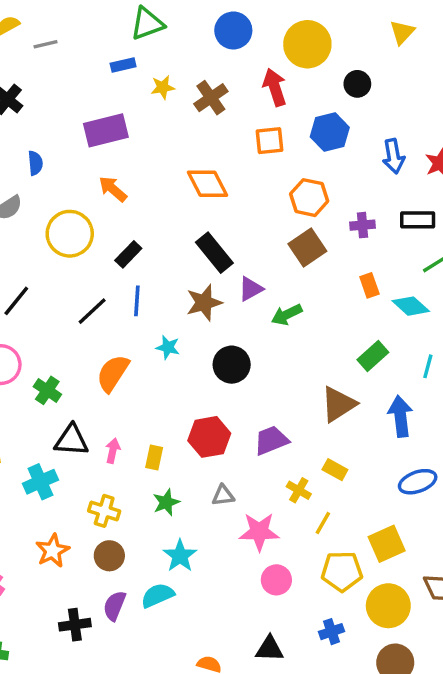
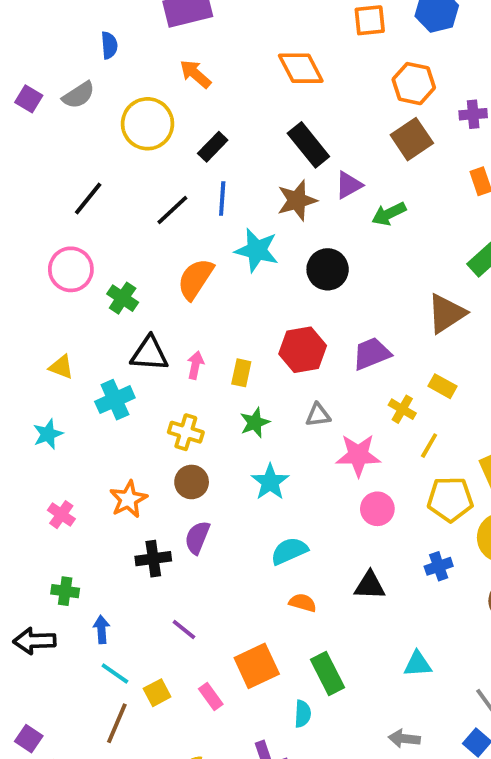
cyan star: (168, 347) -> (257, 250), size x1.6
orange star: (52, 551) -> (128, 499), moved
cyan semicircle: (158, 595) -> (289, 551), moved

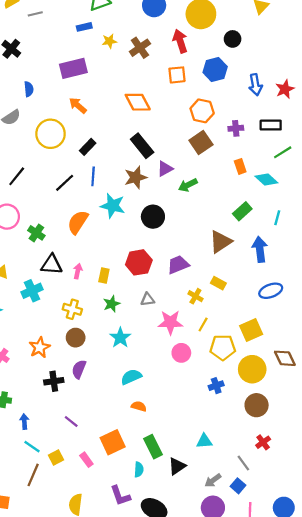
yellow line: (429, 446) -> (203, 325), moved
black triangle: (370, 585) -> (177, 466), moved, turned -36
gray arrow: (404, 739) -> (213, 480), moved, turned -42

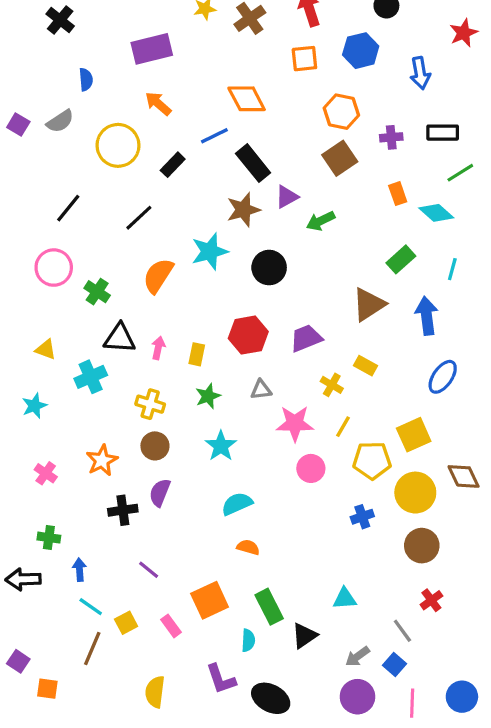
red star: (285, 89) -> (464, 33), moved
blue line: (93, 176) -> (214, 136), moved, turned 60
cyan star: (113, 206) -> (210, 251), turned -30
blue ellipse: (271, 291) -> (443, 377), turned -35

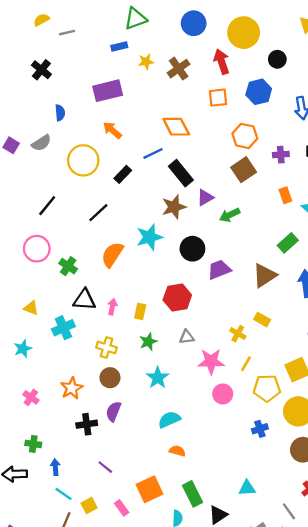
purple trapezoid: (306, 338) -> (219, 270), moved

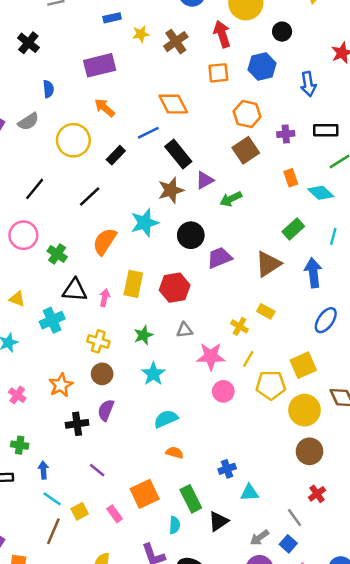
yellow rectangle: (140, 311) -> (133, 284), moved, size x1.5
blue cross: (260, 429) -> (227, 469), moved

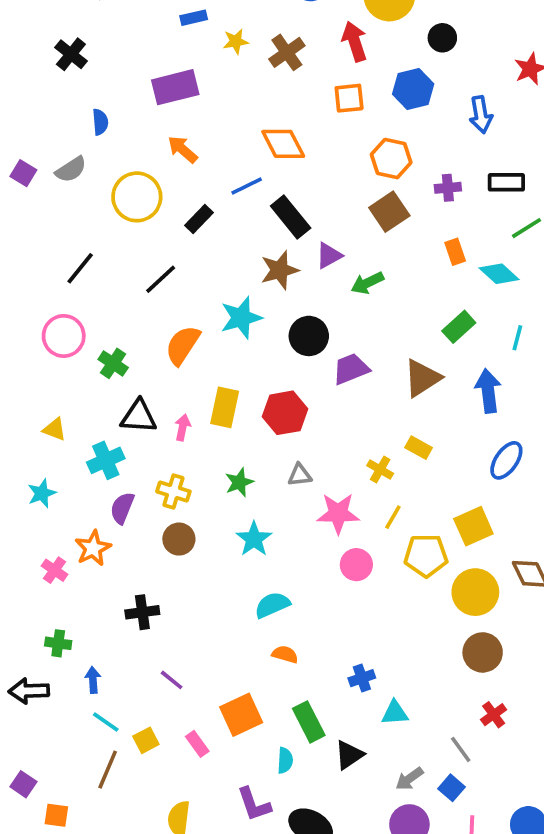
orange star: (61, 385) -> (93, 548), moved
purple semicircle: (106, 410) -> (122, 508), moved

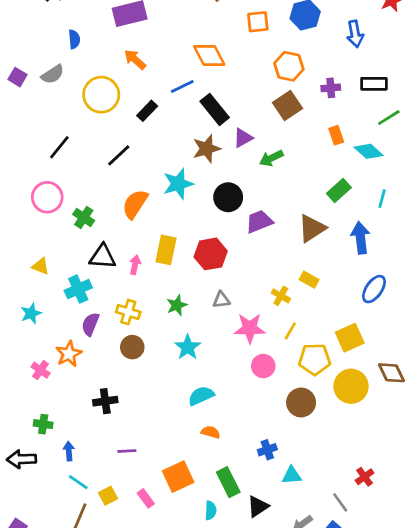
brown circle: (483, 652) -> (301, 402), moved
purple line: (172, 680) -> (127, 451), turned -42

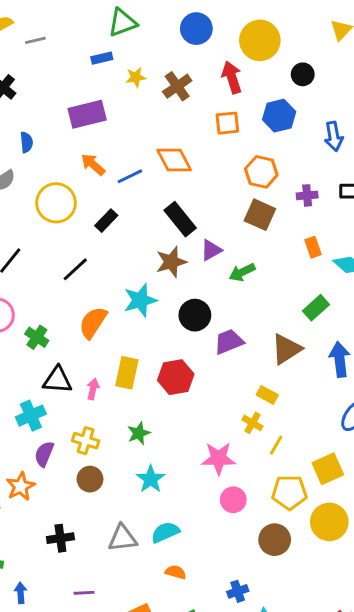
blue line: (182, 87) -> (130, 176), moved
brown square: (288, 105) -> (260, 215), turned -32
yellow rectangle: (309, 280) -> (267, 395), moved
gray triangle: (221, 300) -> (122, 538), moved, size x1.5
yellow line: (290, 331) -> (276, 445), moved

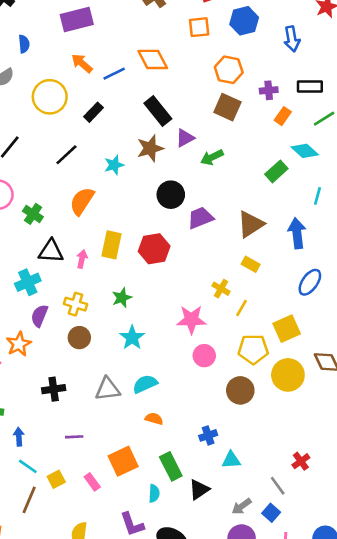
orange rectangle: (313, 247) -> (283, 116), moved, turned 54
cyan star: (140, 300) -> (114, 165), moved, size x0.7
green rectangle: (316, 308) -> (276, 171), moved
yellow rectangle: (267, 395) -> (251, 264), moved

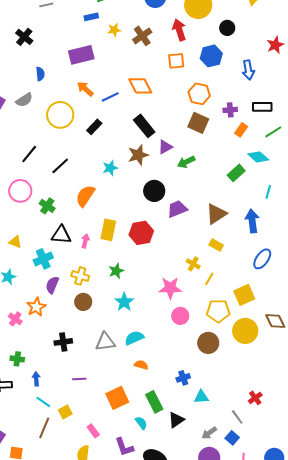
black line: (66, 155) -> (60, 166), moved
pink rectangle: (92, 482) -> (93, 431), moved
cyan semicircle: (154, 493) -> (141, 423), turned -40

